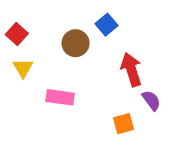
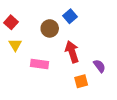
red arrow: (131, 69) -> (72, 52), moved

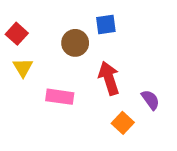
blue square: (70, 16) -> (106, 24), turned 32
orange square: (81, 81) -> (123, 123), turned -32

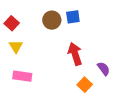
brown circle: (75, 43) -> (52, 20), moved
pink rectangle: (60, 97) -> (22, 76), moved

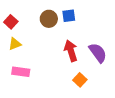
yellow triangle: (16, 46) -> (15, 44), turned 40
purple semicircle: (104, 69) -> (98, 53), moved, size x1.5

